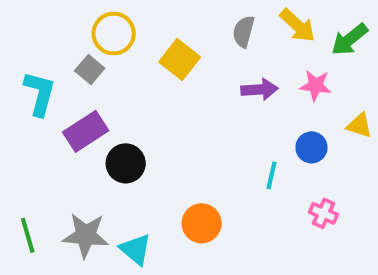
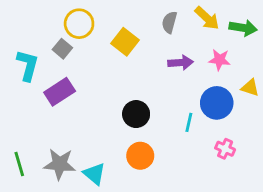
green arrow: (349, 39) -> (243, 28), turned -132
blue circle: (311, 147) -> (217, 103), size x1.5
black circle: (126, 163) -> (136, 114), moved

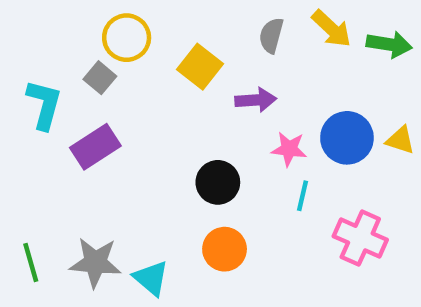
pink star: (219, 60) -> (289, 149), moved
purple arrow: (181, 63) -> (256, 100), moved
blue circle: (217, 103) -> (347, 138), moved
pink cross: (225, 149) -> (360, 238), size x1.6

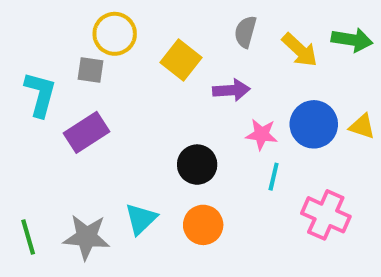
yellow arrow: (331, 29) -> (300, 50), moved
gray square: (100, 78) -> (91, 70), turned -32
cyan triangle: (151, 278) -> (141, 219), moved, turned 36

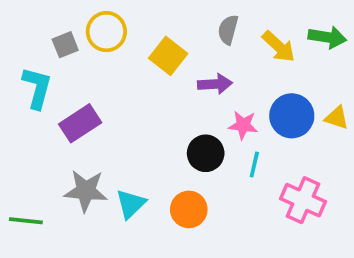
gray square: (91, 70) -> (65, 45), moved, turned -30
black circle: (197, 165) -> (206, 153), moved
green line: (28, 237) -> (26, 221), turned -68
gray star: (86, 237) -> (86, 191), moved

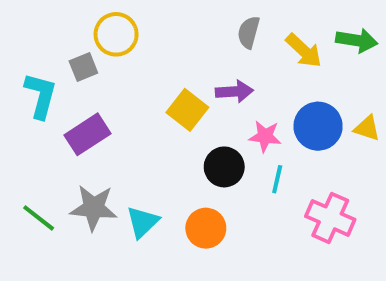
gray square: (65, 45) -> (83, 67), moved
yellow square: (168, 56) -> (187, 110), moved
green line: (26, 221) -> (39, 218), moved, turned 32

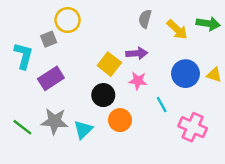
pink star: (265, 136) -> (138, 81), moved
black circle: (224, 167) -> (103, 95), moved
cyan line: (277, 179) -> (162, 105), turned -42
orange circle: (206, 228) -> (120, 120), moved

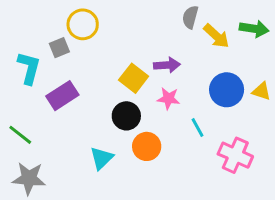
gray semicircle: (145, 19) -> (190, 17), moved
gray star: (54, 121) -> (29, 178), moved
green line: (22, 127) -> (20, 135), moved

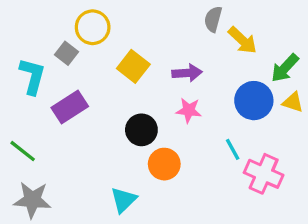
green arrow: (254, 29) -> (285, 68), moved, turned 124
gray square: (59, 48) -> (67, 53), turned -30
yellow square: (134, 78) -> (133, 66), moved
cyan line: (198, 128) -> (233, 149), moved
cyan triangle: (102, 158) -> (124, 200), moved

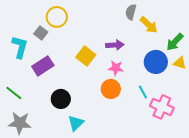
yellow square: (133, 66) -> (86, 56), moved
black circle: (141, 130) -> (61, 99), moved
orange circle: (164, 164) -> (111, 89), moved

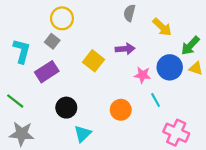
gray semicircle: (131, 12) -> (129, 13), moved
gray square: (41, 33) -> (52, 41), moved
pink star: (116, 68) -> (142, 75), moved
orange circle: (111, 89) -> (121, 110), moved
pink cross: (162, 107) -> (176, 133), moved

